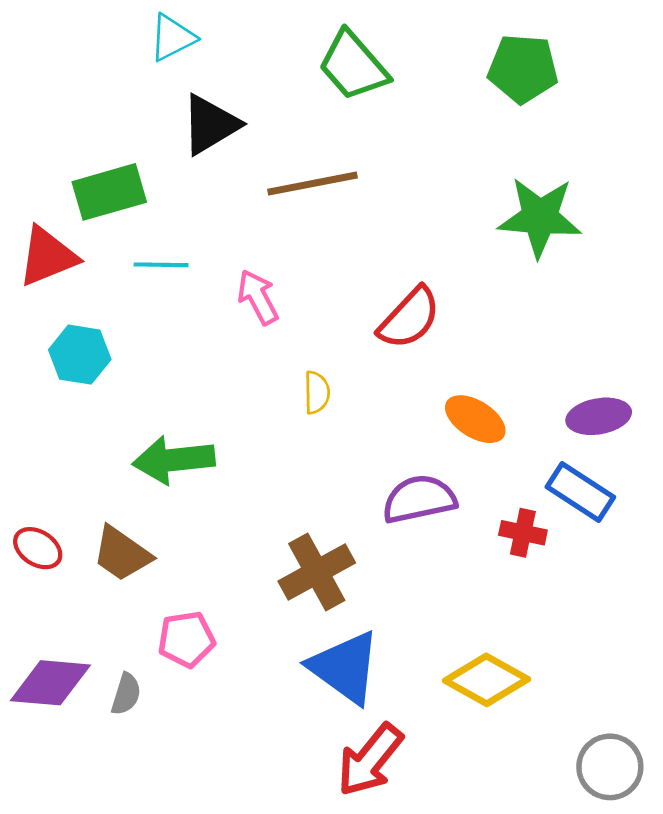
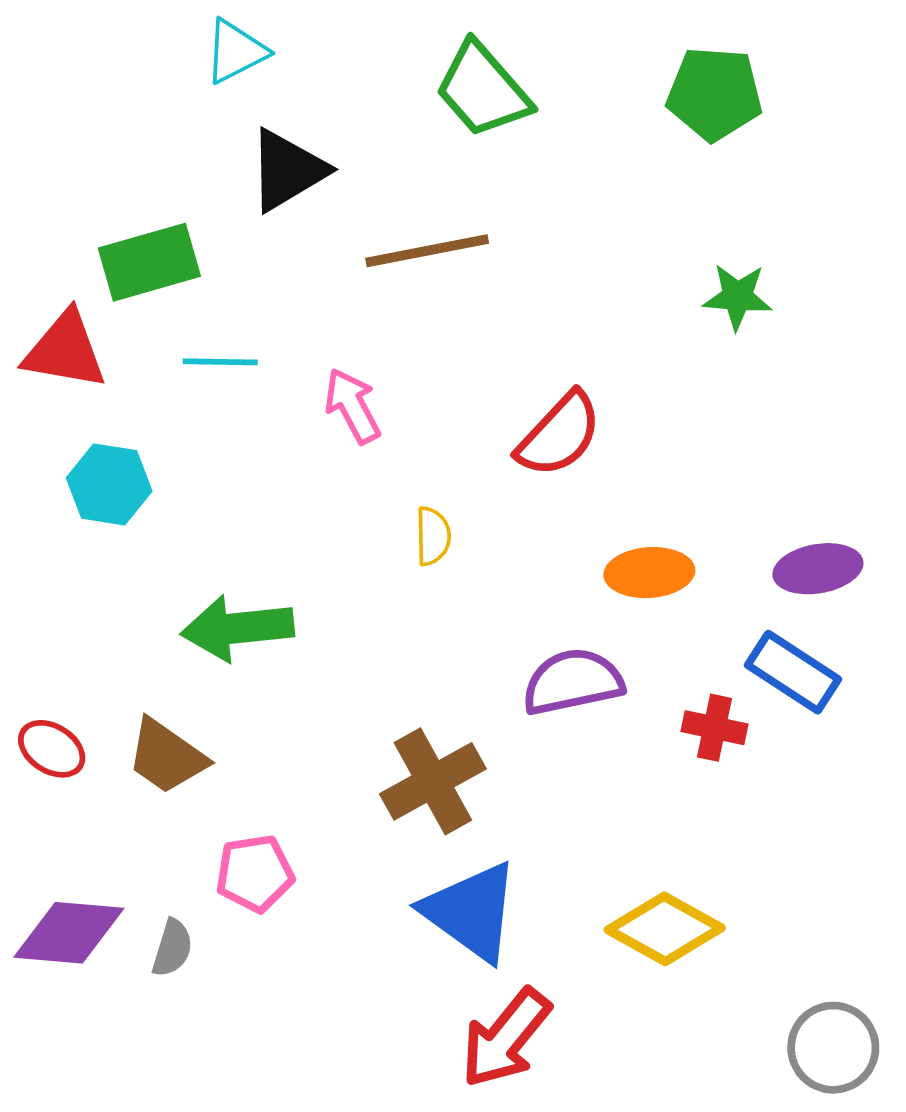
green star: (540, 217) -> (737, 297), size x0.6
red triangle: (48, 256) -> (65, 350), turned 32
orange ellipse: (475, 419) -> (649, 573), turned -36

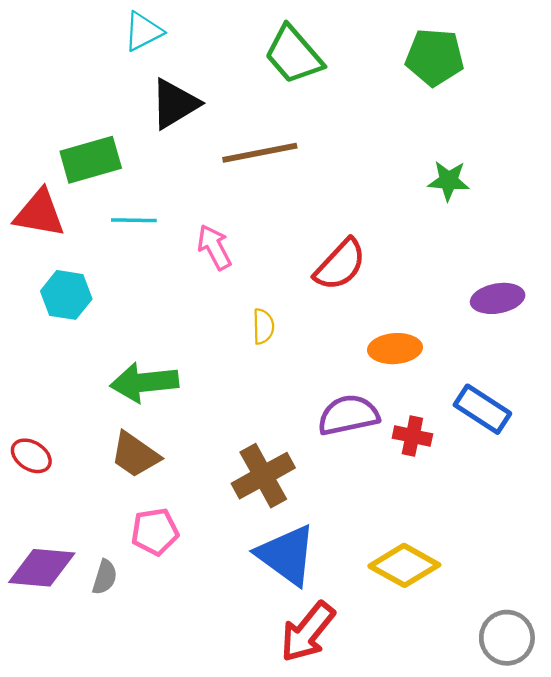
purple ellipse: (818, 569) -> (498, 298), moved
red cross: (714, 728) -> (412, 436), moved
brown trapezoid: (167, 756) -> (135, 455), moved

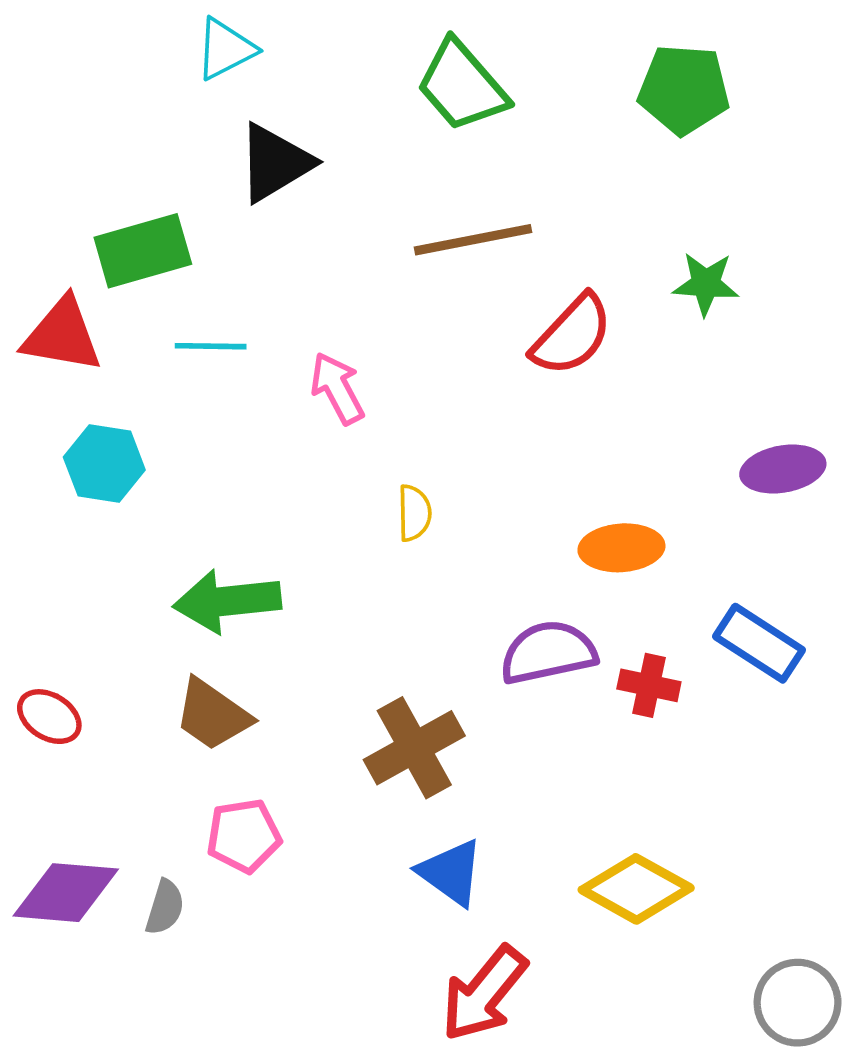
brown line: (260, 153) -> (473, 240), moved
red semicircle: (340, 265) -> (572, 335), moved
blue triangle: (287, 555) -> (451, 872), size x0.7

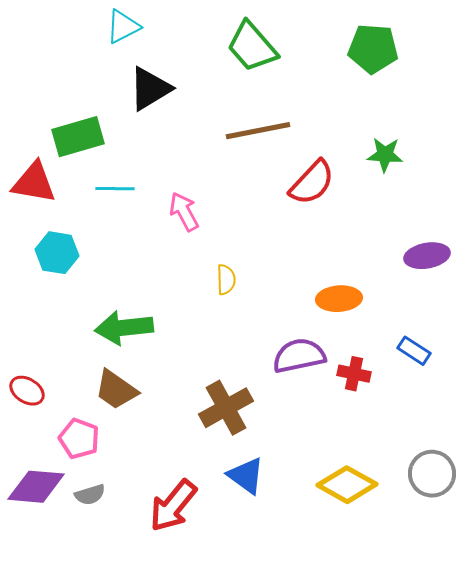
blue rectangle: (759, 643) -> (414, 351), size x0.7
pink pentagon: (244, 836) -> (79, 439), moved, turned 30
gray semicircle: (165, 907) -> (90, 495), turned 56
red arrow: (484, 993) -> (173, 506), moved
gray circle: (798, 1003) -> (432, 474), moved

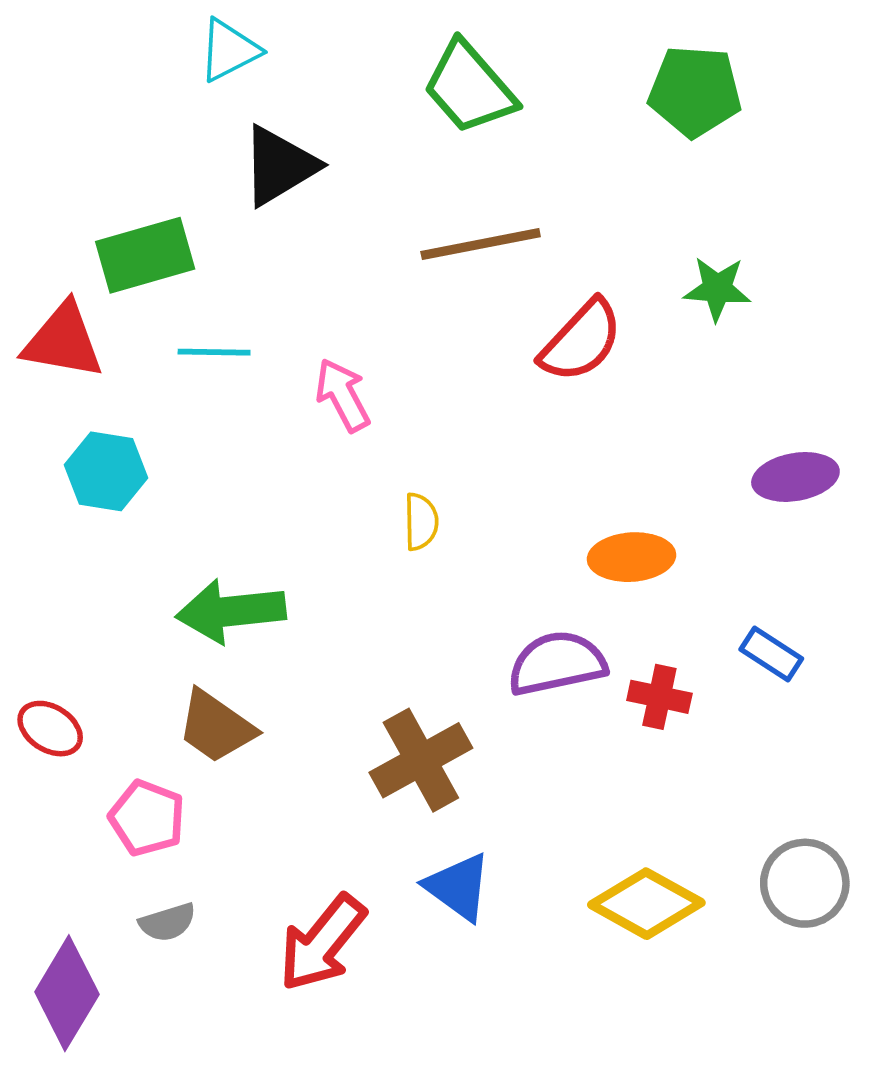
purple diamond: (36, 487) -> (67, 993), moved, turned -64

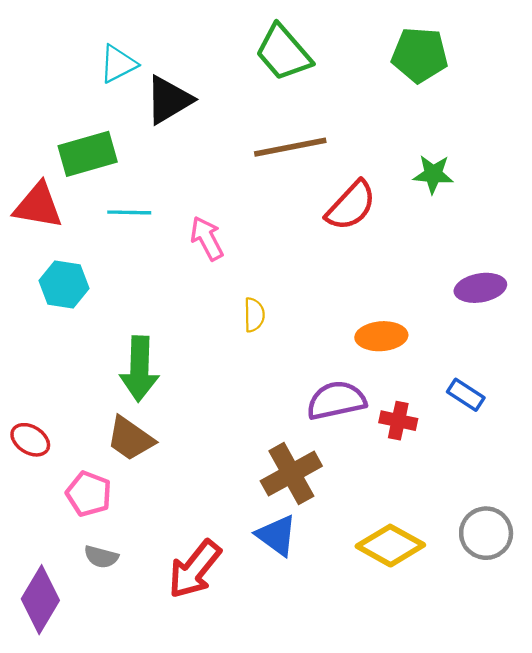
cyan triangle: (229, 50) -> (118, 64), moved
green arrow: (231, 611) -> (139, 369), turned -82
brown cross: (421, 760) -> (291, 474), moved
gray semicircle: (168, 922) -> (101, 557), turned 32

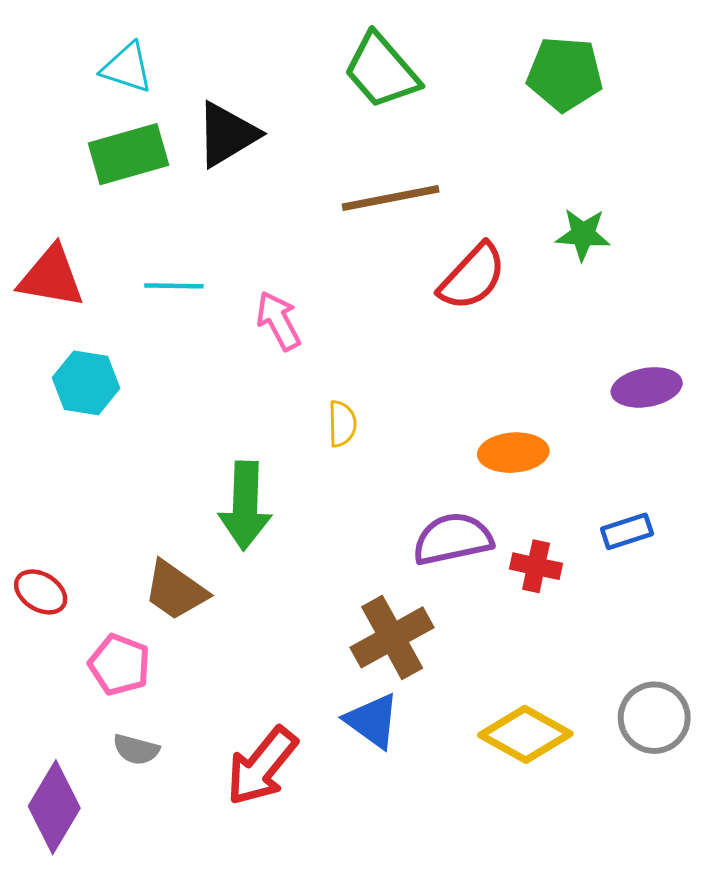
cyan triangle: (118, 64) -> (127, 68), moved, turned 45
green rectangle: (88, 154) -> (128, 154), moved
green arrow: (139, 369) -> (245, 506), moved
blue rectangle: (466, 395) -> (627, 531), turned -51

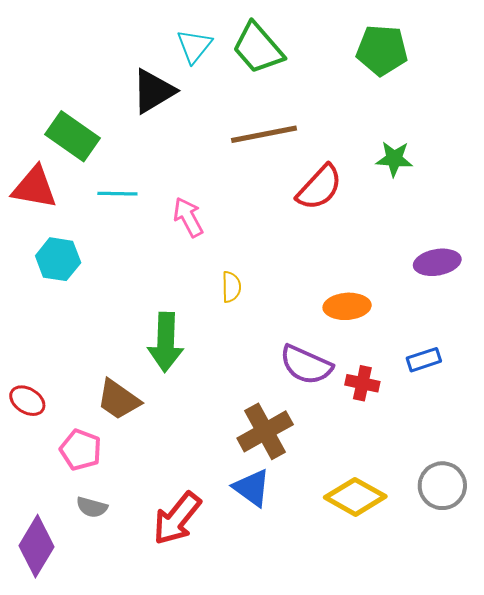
cyan triangle: (127, 68) -> (194, 46), moved, turned 51
green rectangle: (128, 154) -> (72, 136), moved, turned 51
purple semicircle: (453, 539) -> (306, 365), turned -144

